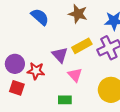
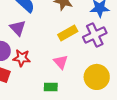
purple triangle: (60, 55) -> (18, 28), moved

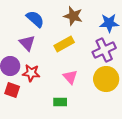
yellow rectangle: (68, 33) -> (64, 44), moved
yellow circle: (97, 77) -> (106, 79), moved

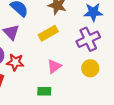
pink triangle: (70, 77) -> (54, 66), turned 35
yellow circle: (106, 79) -> (90, 68), size x0.7

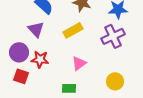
yellow circle: (90, 68) -> (115, 81), moved

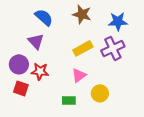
yellow rectangle: (73, 30) -> (83, 48), moved
yellow circle: (115, 81) -> (100, 93), moved

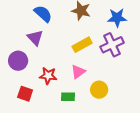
red star: (40, 71) -> (48, 76), moved
red square: (21, 88) -> (25, 94), moved

